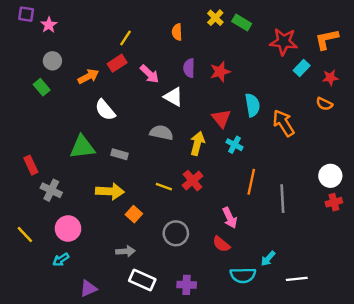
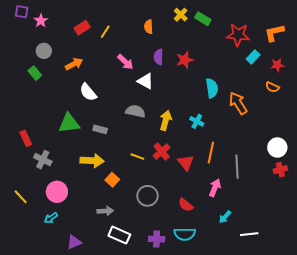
red rectangle: (117, 63) -> (82, 28), moved
red triangle: (221, 118) -> (186, 163), moved
pink arrow: (230, 218) -> (215, 188), moved, turned -132
cyan semicircle: (243, 275) -> (185, 234), moved

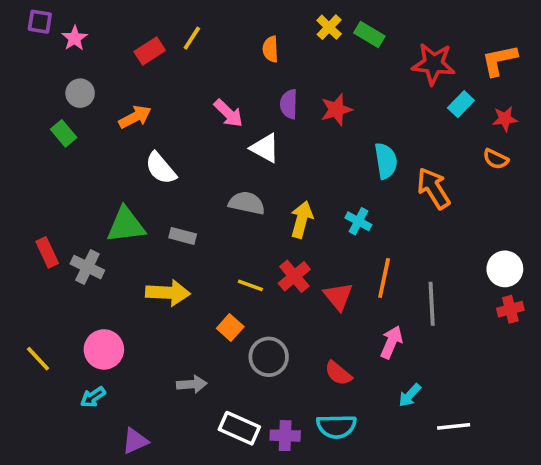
yellow line: (105, 32) -> (192, 38), moved
gray cross: (43, 160) -> (87, 267), moved
orange square: (112, 180) -> (230, 327), moved
white rectangle: (119, 235) -> (239, 428), moved

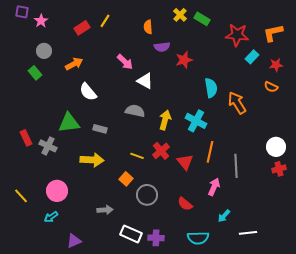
purple semicircle: (289, 104) -> (162, 47), moved, turned -98
cyan cross: (358, 221) -> (196, 121), size x1.5
cyan semicircle: (336, 426) -> (198, 238), moved

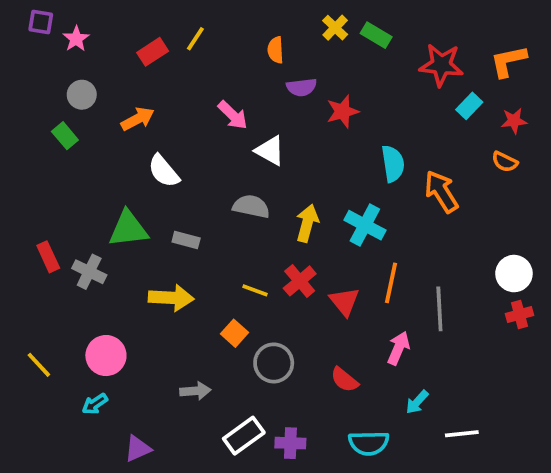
white rectangle: (131, 234) -> (244, 436), turned -60

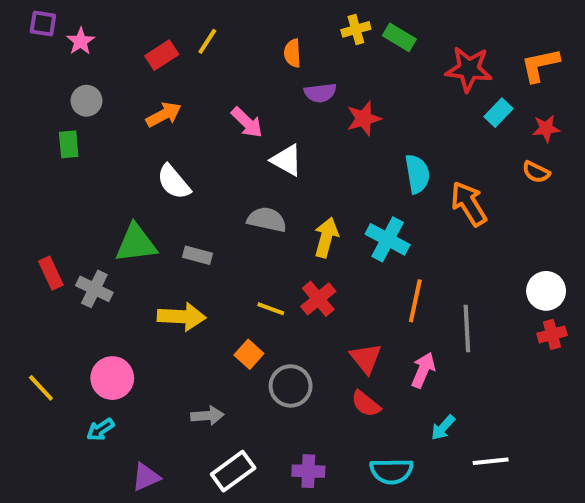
yellow cross: (335, 28) -> (356, 29), turned 30
orange arrow: (138, 119) -> (164, 115), moved
green rectangle: (65, 136) -> (69, 144), turned 35
red triangle: (344, 301) -> (366, 358), moved
white rectangle: (244, 436) -> (233, 471), moved

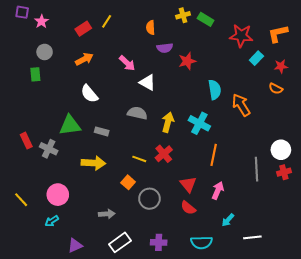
gray line: (467, 329) -> (256, 169), moved

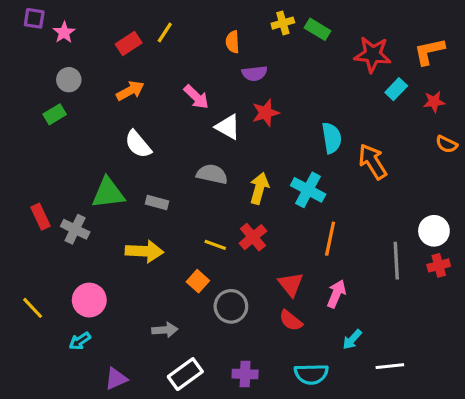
red star: (187, 61) -> (266, 113), moved
green rectangle: (35, 74) -> (55, 114), turned 64
orange semicircle: (276, 89) -> (447, 144), moved

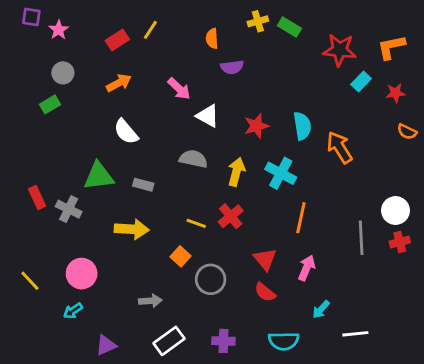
red star: (266, 113) -> (256, 126), moved

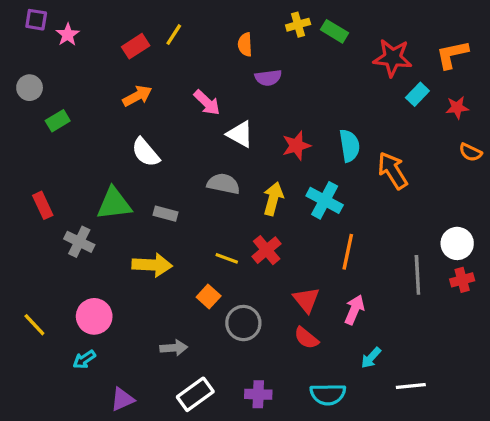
gray circle: (63, 73) -> (30, 88), moved
red rectangle: (37, 198) -> (43, 205), moved

